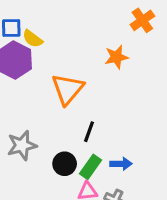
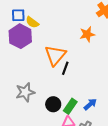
black line: (89, 132) -> (65, 68), moved
blue arrow: (121, 164) -> (90, 104), turned -40

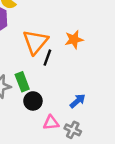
orange star: (87, 34) -> (74, 40), moved
green rectangle: (70, 106) -> (22, 82), moved, turned -56

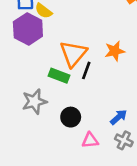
green rectangle: (22, 82) -> (59, 76), moved, turned -48
gray cross: (73, 130) -> (124, 140), moved

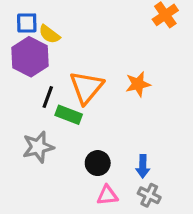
black line: (86, 70) -> (48, 97), moved
black circle: (71, 117) -> (98, 163), moved
blue arrow: (119, 117) -> (143, 166), turned 132

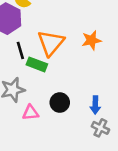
black line: (48, 97) -> (20, 50), turned -36
pink triangle: (107, 195) -> (31, 113), moved

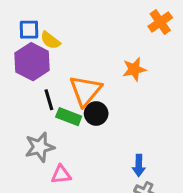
orange star: (92, 40) -> (134, 69), moved
black circle: (60, 103) -> (96, 114), moved

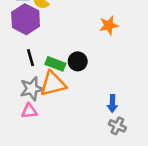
orange triangle: (85, 91) -> (53, 84), moved, turned 36
black line: (49, 100) -> (31, 58), moved
pink triangle: (61, 175) -> (29, 111), moved

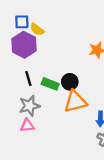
orange triangle: (53, 84) -> (75, 101), moved

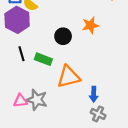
black circle: (70, 82) -> (63, 36), moved
gray star: (29, 106) -> (37, 100), moved, turned 30

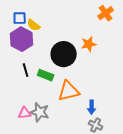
black circle: (63, 36) -> (64, 54), size x1.6

